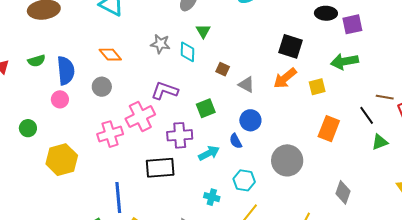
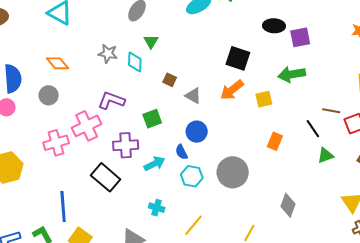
orange rectangle: (329, 129) -> (275, 141), size x0.7
black rectangle: (160, 168) -> (106, 177), turned 44
cyan hexagon: (244, 180) -> (192, 176), moved

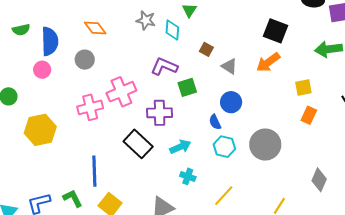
yellow square: (264, 99) -> (303, 88), moved
purple L-shape: (111, 100) -> (164, 67), moved
cyan arrow: (154, 164) -> (180, 147), moved

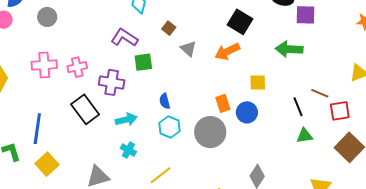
pink cross: (121, 92) -> (77, 67), moved, size x0.7
blue circle: (231, 102) -> (247, 112), moved
orange rectangle: (309, 115) -> (223, 103), moved, turned -54

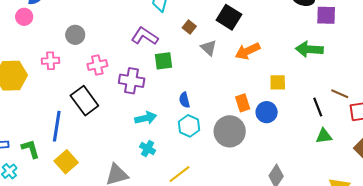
gray circle: (47, 17) -> (75, 35), moved
black square: (240, 22) -> (229, 17), moved
pink cross: (44, 65) -> (51, 61), moved, size x0.7
black rectangle: (85, 109) -> (84, 101), moved

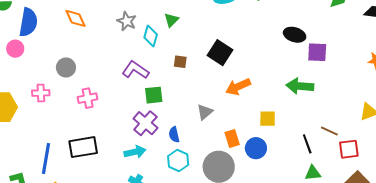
brown square: (189, 27) -> (180, 62), turned -32
gray triangle: (209, 48) -> (205, 112), moved, turned 36
purple cross: (132, 81) -> (145, 123), moved, turned 30
black rectangle: (84, 101) -> (83, 147), moved, turned -64

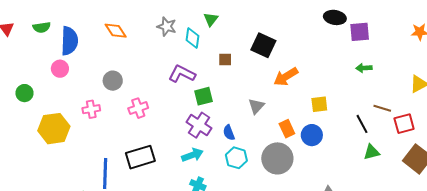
green arrow: (300, 86) -> (364, 68), moved, size x0.6

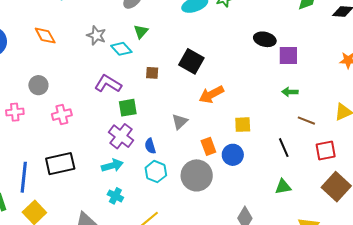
cyan diamond: (192, 38) -> (121, 49), turned -55
brown line: (382, 108) -> (306, 121), moved
green triangle: (372, 152) -> (283, 187), moved

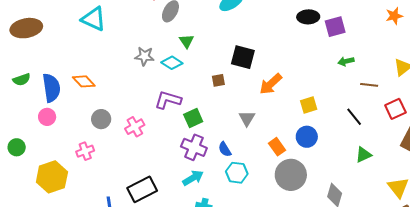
orange diamond: (45, 36) -> (84, 81), moved
brown square: (152, 73) -> (218, 80), moved
pink cross: (62, 115) -> (135, 127), moved
orange rectangle: (208, 146) -> (277, 147), moved
gray circle: (197, 175) -> (291, 175), moved

